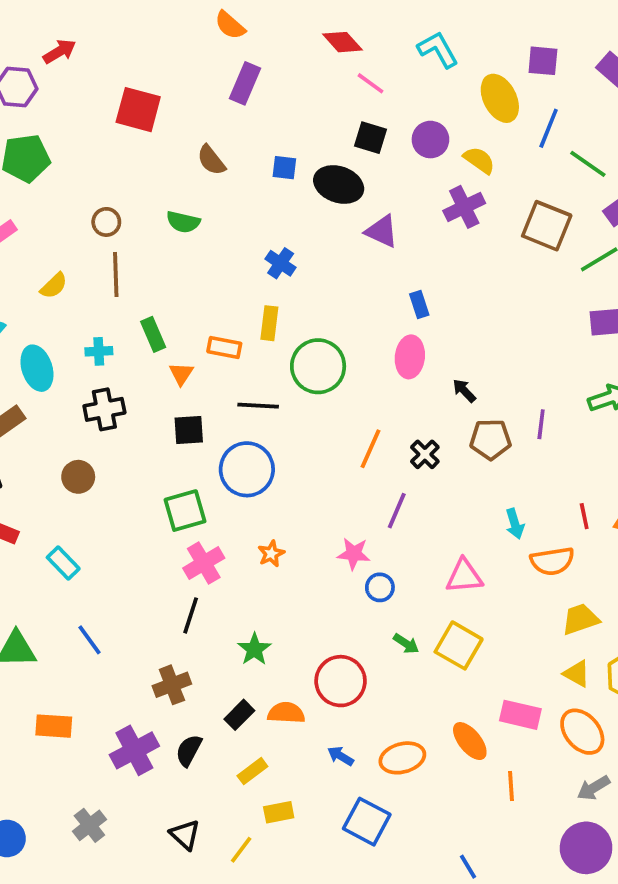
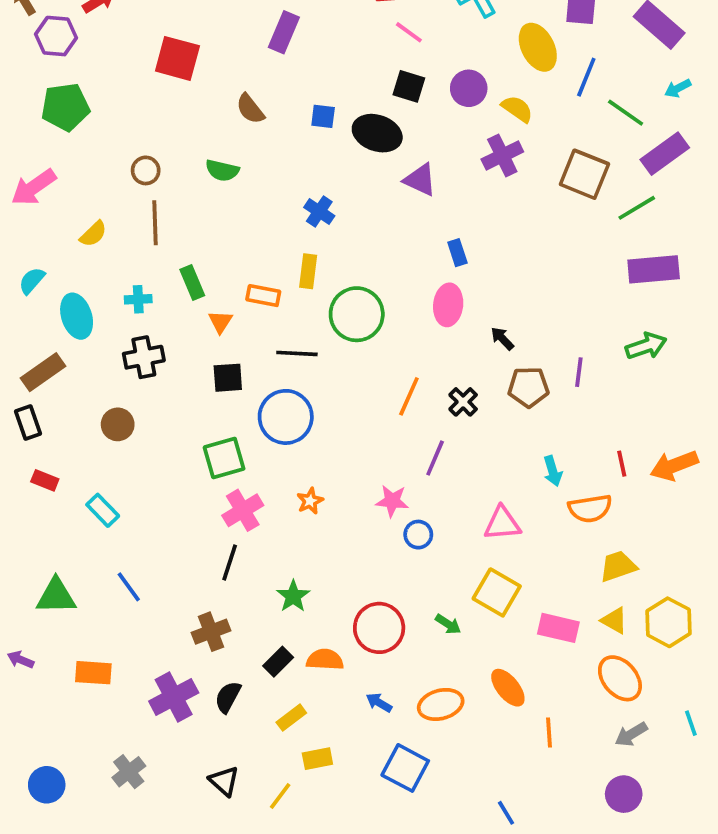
green arrow: (406, 644) -> (448, 624), moved
pink rectangle: (520, 715) -> (558, 628), moved
purple circle: (586, 848) -> (624, 794), size x0.7

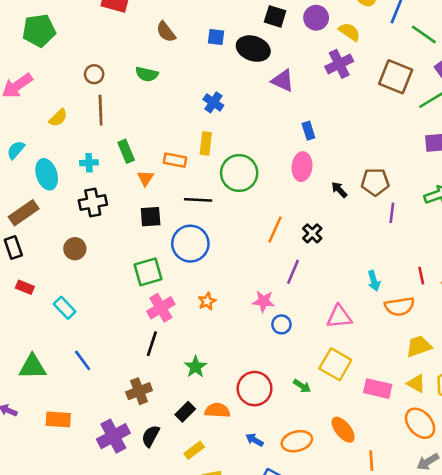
brown pentagon: (528, 387) -> (375, 182), moved

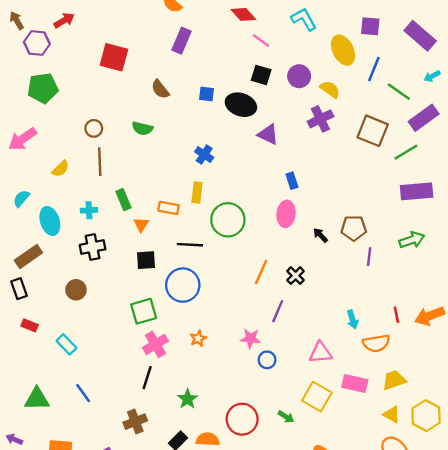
pink rectangle: (378, 389) -> (355, 384), moved

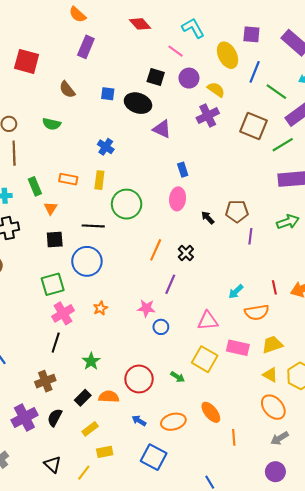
pink line: (261, 41) -> (175, 51), moved
orange rectangle: (169, 208) -> (68, 179), moved
cyan arrow: (352, 319) -> (236, 292), turned 63

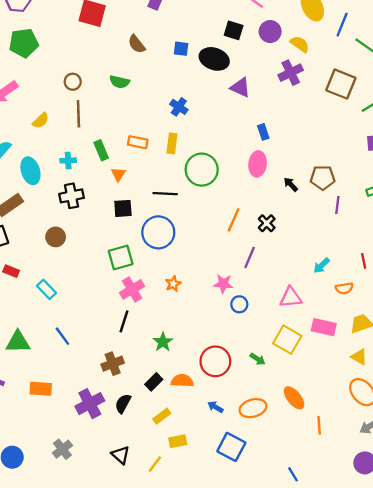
orange semicircle: (257, 312) -> (344, 288), size x0.7

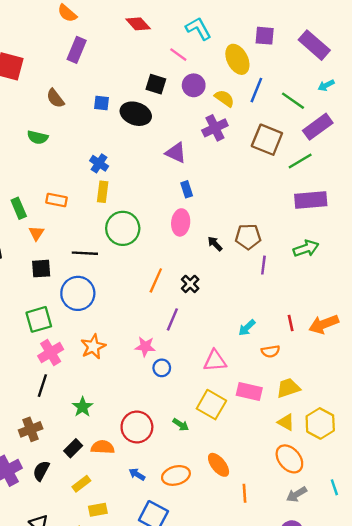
blue line: (342, 25) -> (256, 90), moved
purple triangle: (240, 87) -> (176, 153), moved
yellow rectangle: (172, 143) -> (103, 192), moved
orange star: (173, 284) -> (93, 347), size x1.5

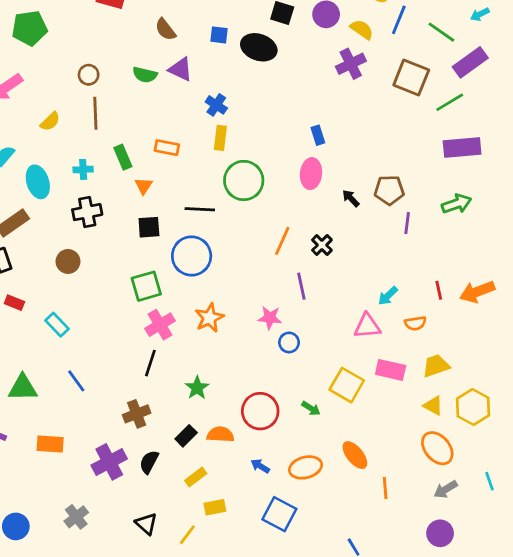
purple triangle: (176, 153) -> (181, 69), moved
purple line: (172, 319) -> (301, 286), turned -35
pink triangle: (215, 361) -> (367, 326), moved

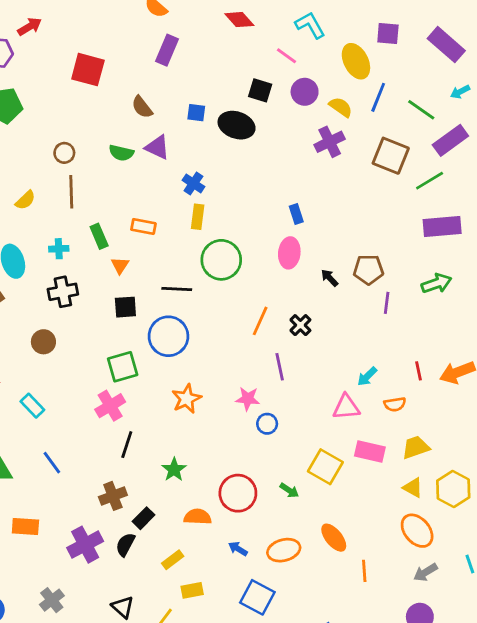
pink cross: (160, 325) -> (110, 406), moved
black rectangle: (186, 436) -> (143, 518), moved

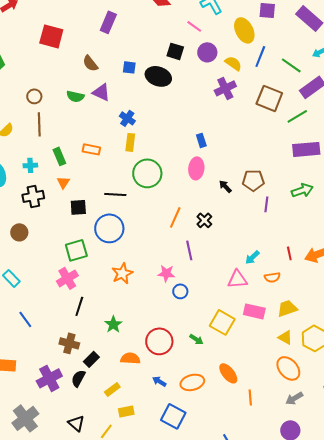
orange triangle: (120, 265) -> (63, 182), moved
brown cross: (113, 496) -> (69, 343), turned 36
gray cross: (52, 600) -> (25, 418), size x1.5

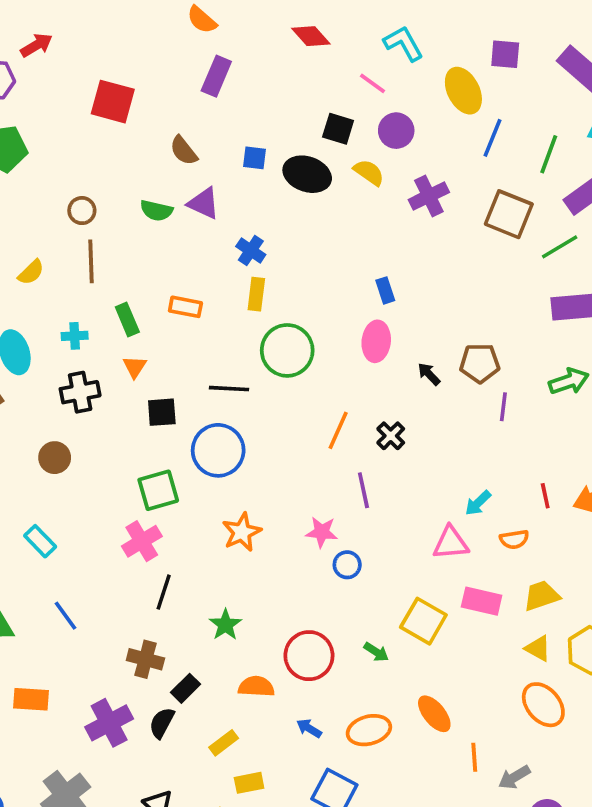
yellow semicircle: (233, 63) -> (369, 172), moved
green line: (291, 65) -> (549, 154), turned 75
gray arrow: (294, 398) -> (514, 777), moved

